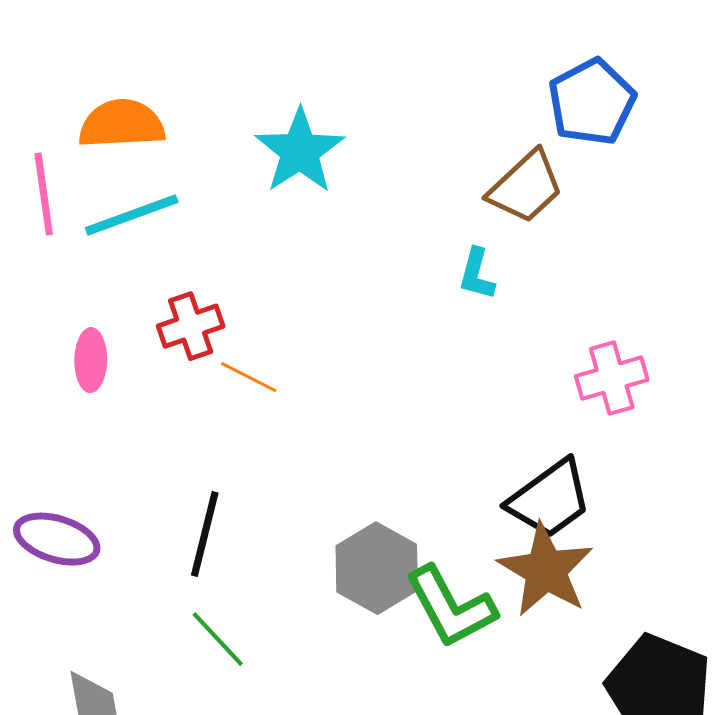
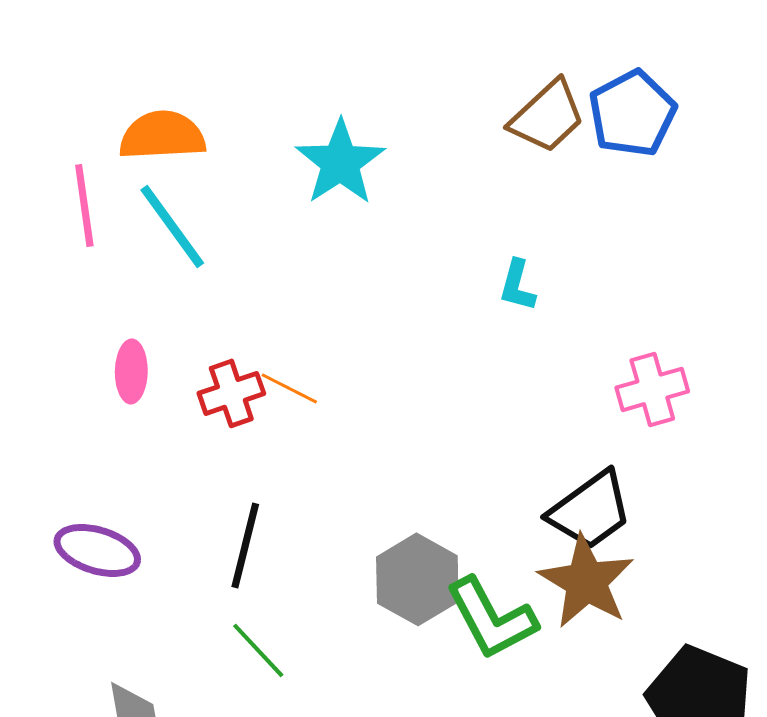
brown trapezoid: (526, 187) -> (547, 116), moved
cyan line: (132, 215) -> (172, 226), turned 74
red cross: (191, 326) -> (231, 393), moved

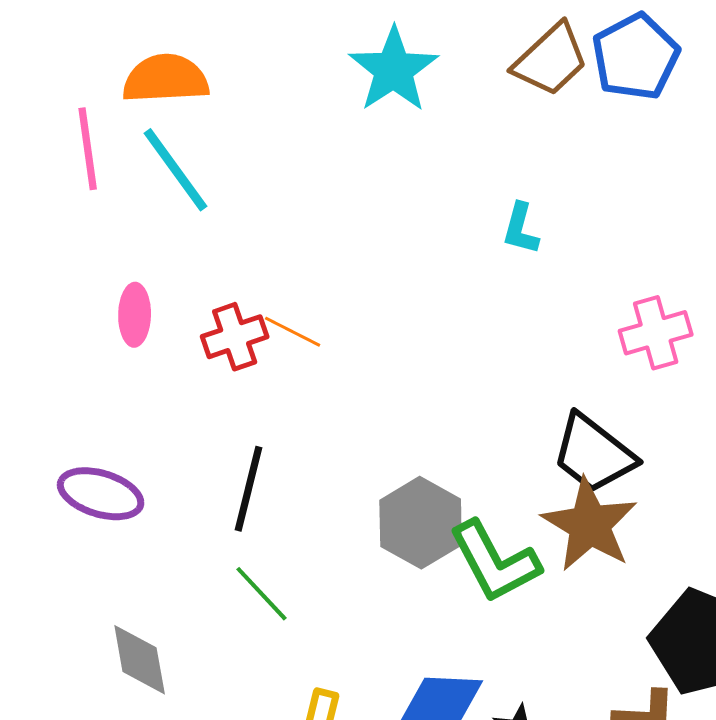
cyan star: (340, 162) -> (394, 70), moved
black trapezoid: (590, 510) -> (594, 454), turned 74

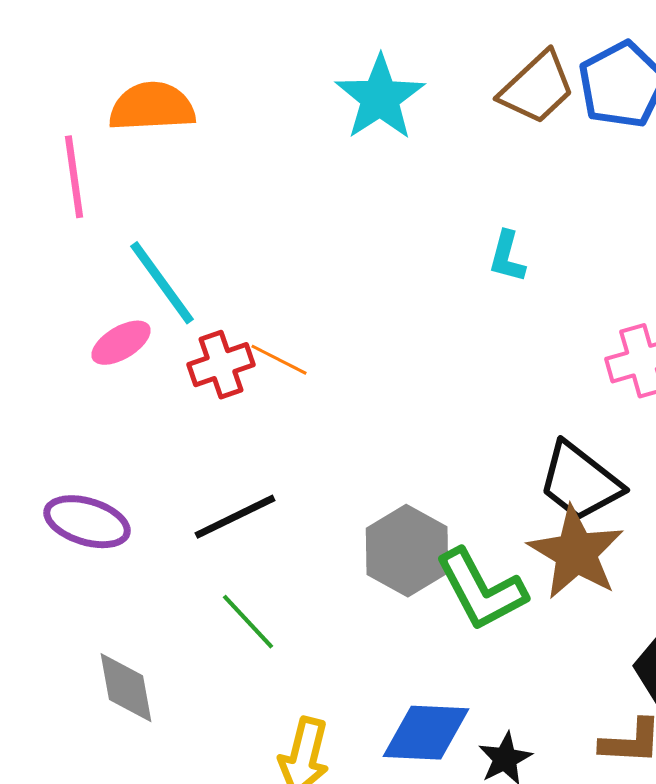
cyan line: (176, 170) -> (162, 283), moved
pink ellipse: (135, 315) -> (121, 343), turned 58
black line: (249, 489) -> (235, 517), turned 50

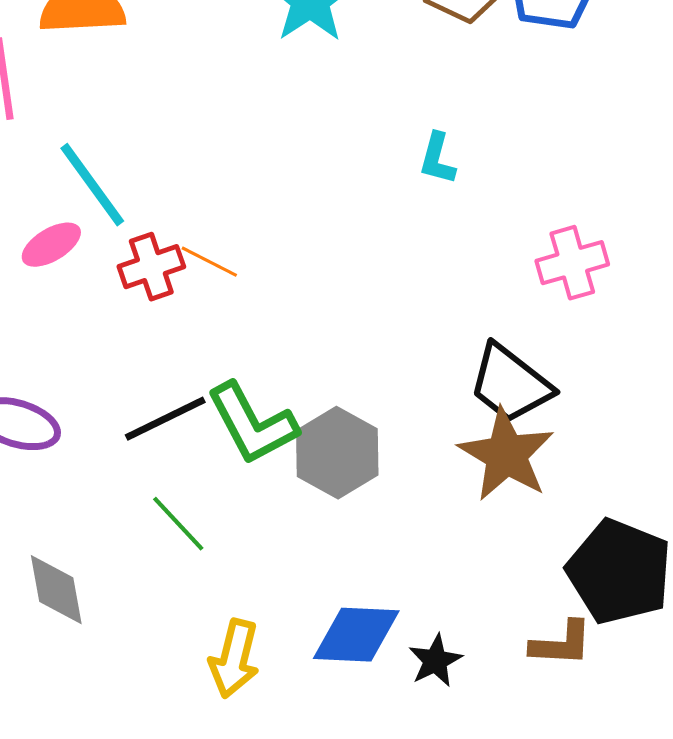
green L-shape: (481, 590) -> (252, 424), moved

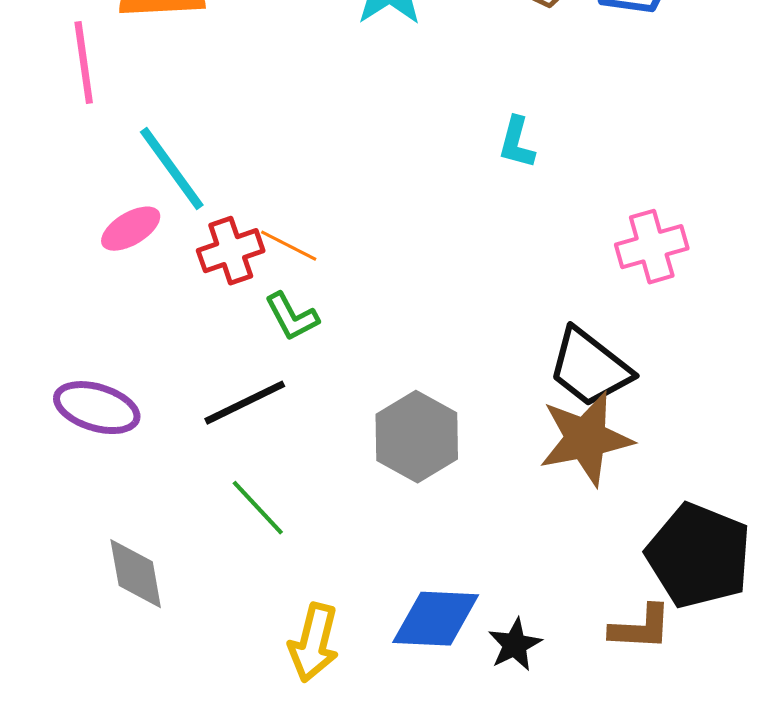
green L-shape: (252, 424) -> (292, 317), moved, size x0.6
brown star: (506, 455) -> (586, 439), turned 30

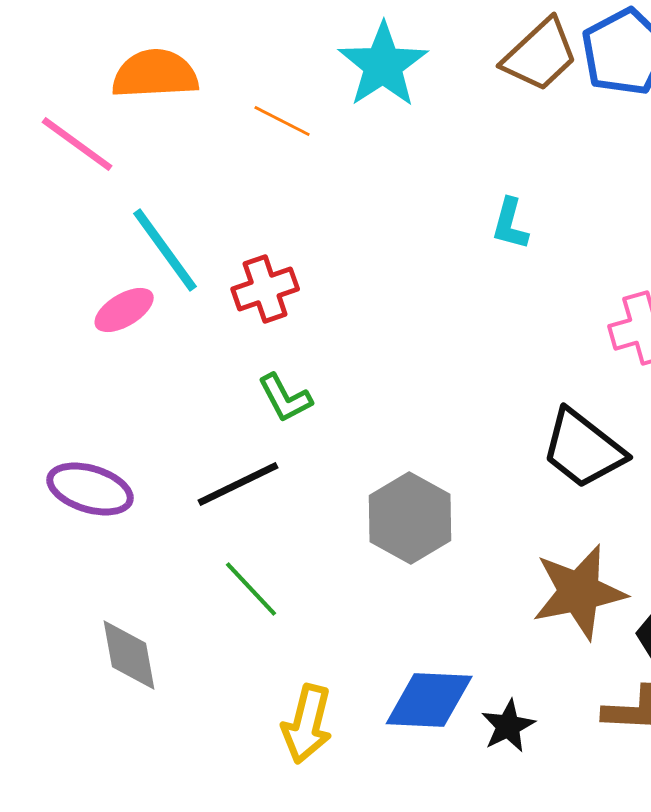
pink line: (84, 63) -> (77, 144), turned -46
orange line: (289, 246) -> (282, 121), moved
red cross: (231, 251) -> (265, 289), moved
brown star: (586, 439) -> (579, 592), moved

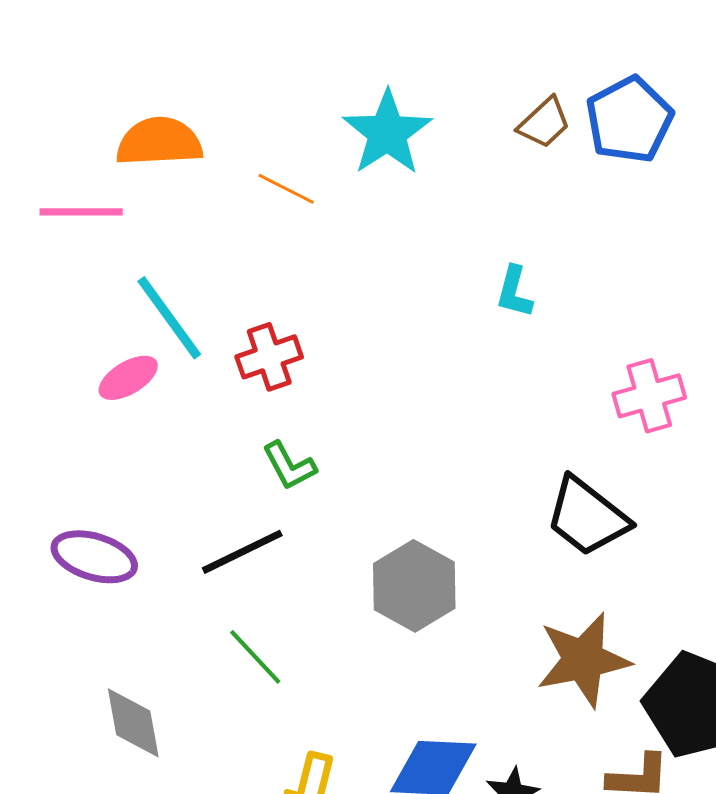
brown trapezoid: (540, 55) -> (544, 123), size x0.7
pink line: (77, 144) -> (81, 212), turned -36

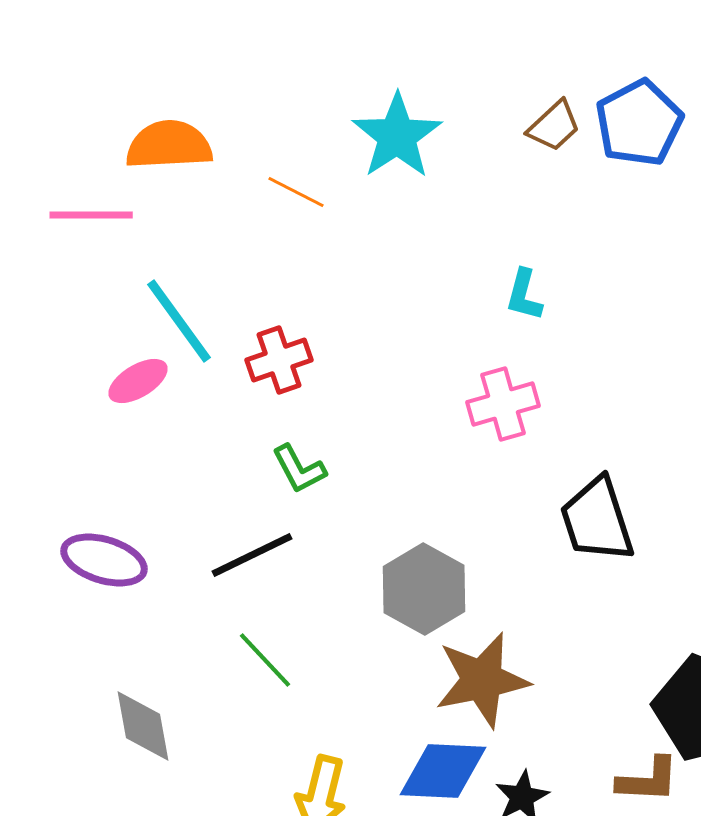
pink cross: (649, 396) -> (503, 404), moved
black trapezoid: (587, 517) -> (597, 520), turned 34
brown star: (583, 660) -> (482, 680), moved

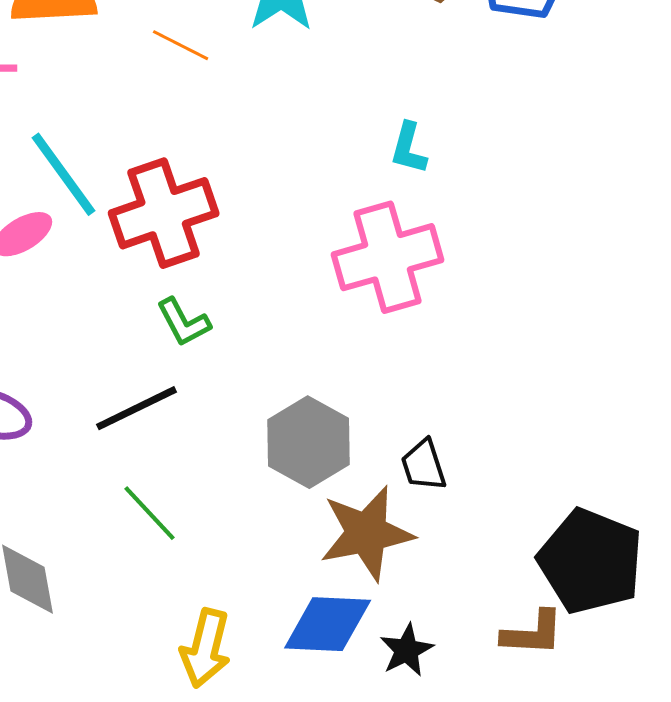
red cross: (279, 360) -> (164, 213), size x1.6
pink cross: (503, 404) -> (388, 257), size x1.5
black trapezoid: (597, 520) -> (424, 465), moved, size x0.6

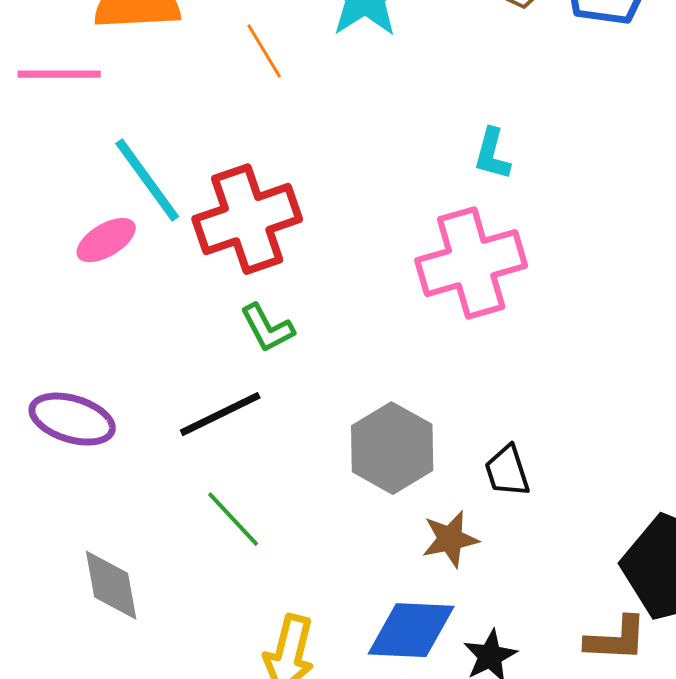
orange line: (181, 45) -> (264, 51), turned 32
brown star: (367, 533) -> (450, 539), size x0.6

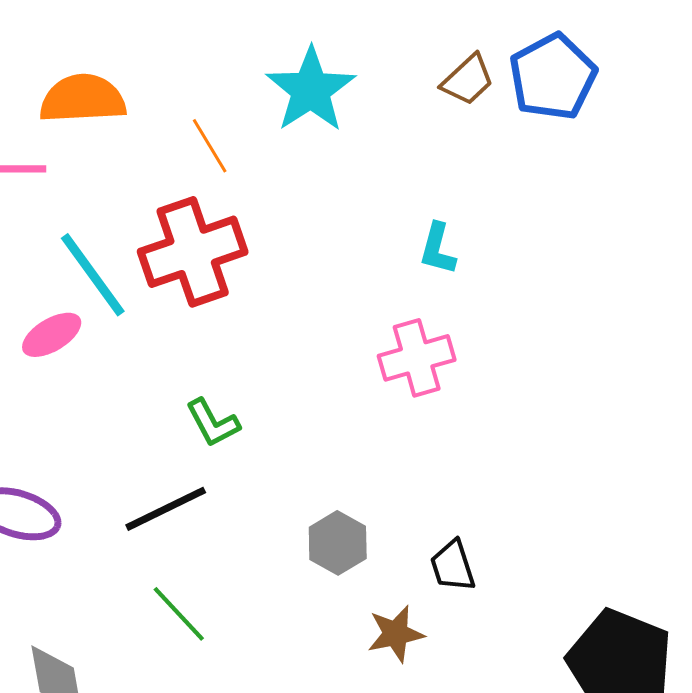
red cross: (247, 219) -> (193, 252), moved
pink cross: (471, 263) -> (417, 358), size x0.7
gray hexagon: (392, 448) -> (338, 543), size x0.7

